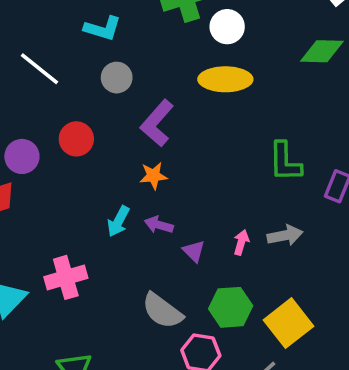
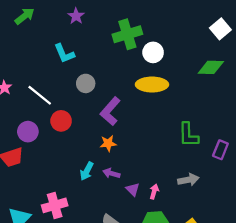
cyan L-shape: (103, 28) -> (64, 53), moved, turned 50
white line: (39, 69) -> (40, 95), moved
pink arrow: (241, 242) -> (154, 192), moved

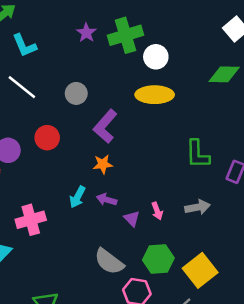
purple star: (76, 16) -> (86, 33), moved
cyan L-shape: (64, 53) -> (24, 45), moved
white line: (40, 95) -> (22, 87), moved
pink arrow: (154, 192) -> (157, 211), moved, turned 144
pink cross: (55, 205) -> (31, 220), moved

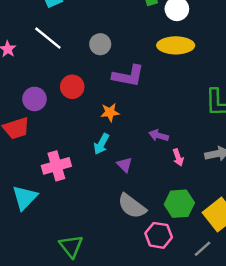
purple L-shape: (105, 126) -> (128, 76), turned -120
orange star: (103, 164) -> (110, 112), moved
purple arrow: (107, 200) -> (159, 135), moved
purple triangle: (132, 219) -> (125, 165), moved

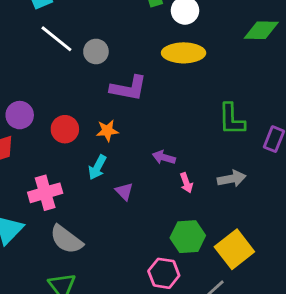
white line: (48, 38) -> (56, 39), moved
red circle: (72, 87) -> (65, 129), moved
gray semicircle: (132, 206) -> (66, 239), moved

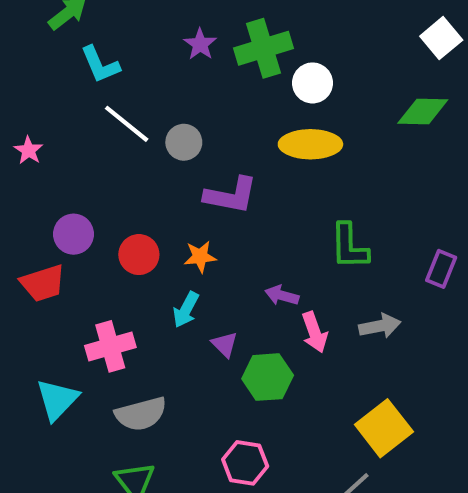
green L-shape: (232, 119) -> (349, 246), moved
pink arrow: (186, 183) -> (315, 332), size x1.4
green hexagon: (188, 237) -> (268, 377), moved
gray semicircle: (66, 239) -> (141, 414), turned -52
pink hexagon: (164, 273) -> (245, 463), moved

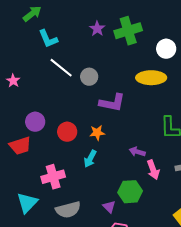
white circle: (312, 83) -> (166, 49), moved
purple triangle: (225, 344) -> (109, 207), moved

